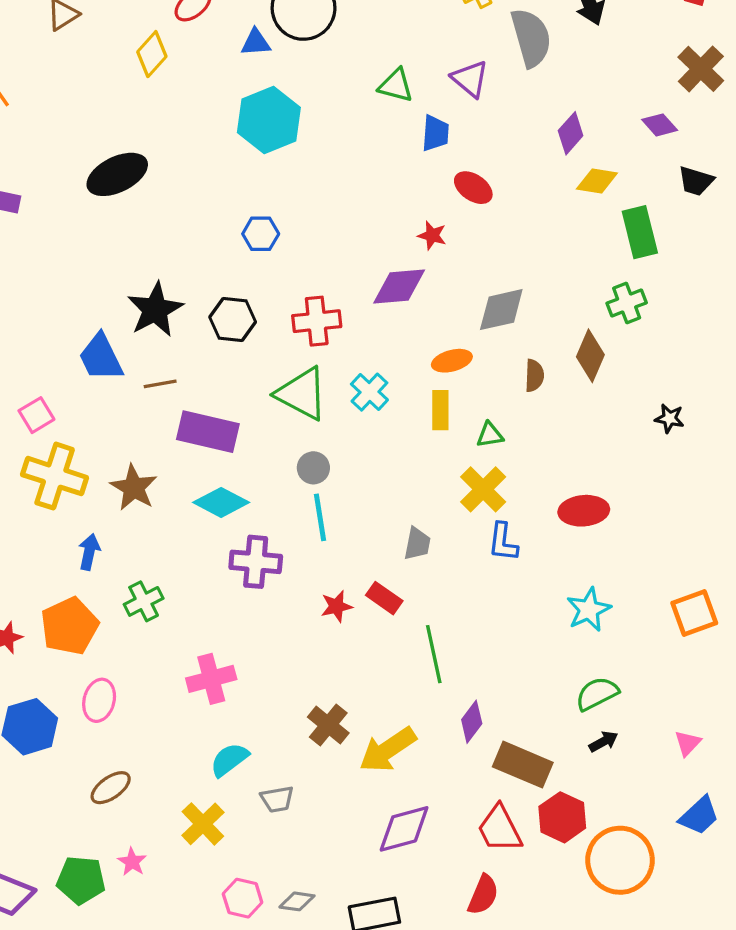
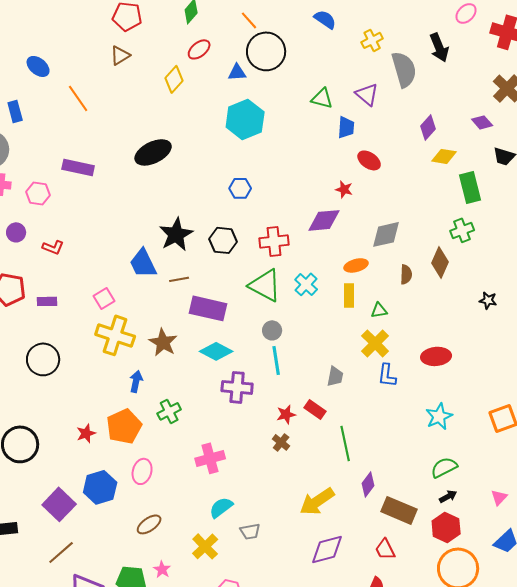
brown cross: (328, 725) -> (281, 442), moved, size x0.7
red hexagon: (562, 817) -> (446, 527), moved
red trapezoid: (500, 829) -> (385, 549), size x0.7

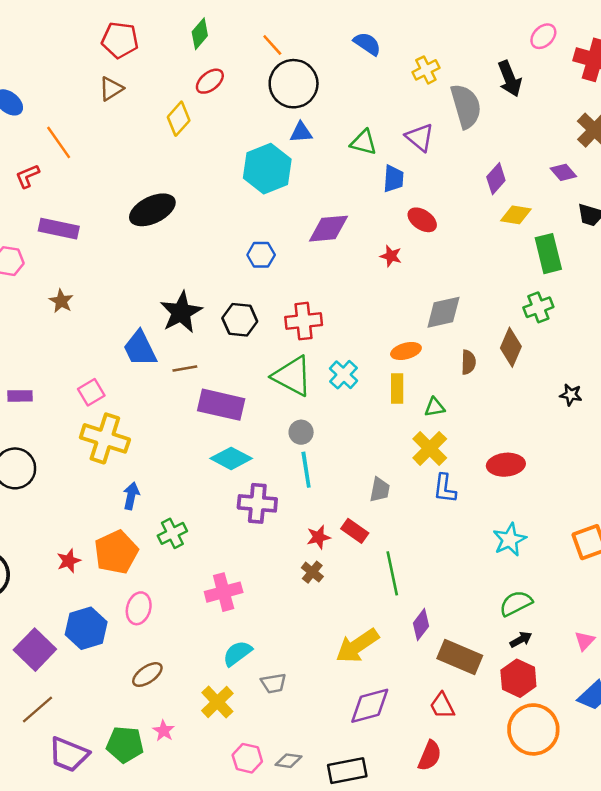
blue triangle: (237, 72) -> (301, 132), moved
purple diamond: (324, 220) -> (329, 229), moved
red L-shape: (53, 247) -> (27, 176), moved, turned 135
brown star: (163, 342) -> (61, 301), moved, size x0.7

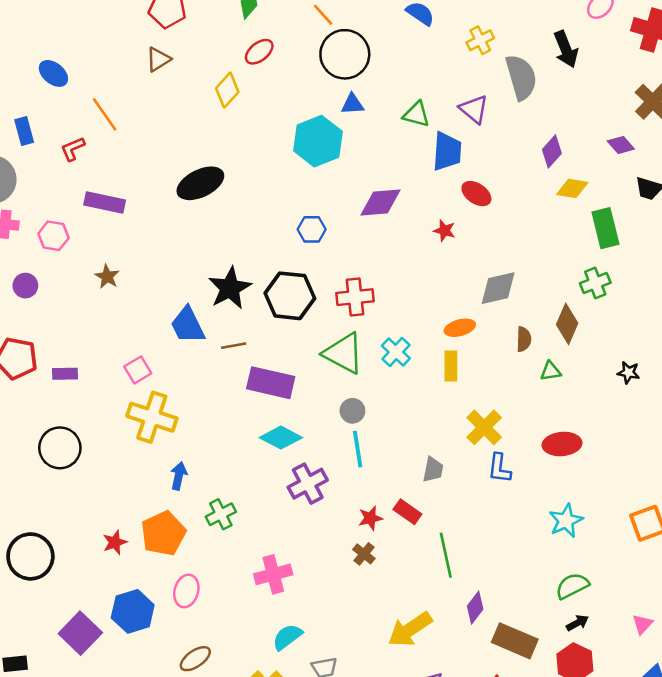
blue trapezoid: (393, 179) -> (447, 151), size x1.4
black hexagon: (240, 320) -> (290, 296), size x1.4
green triangle: (435, 407) -> (551, 371), moved
purple cross: (257, 503) -> (308, 484), turned -33

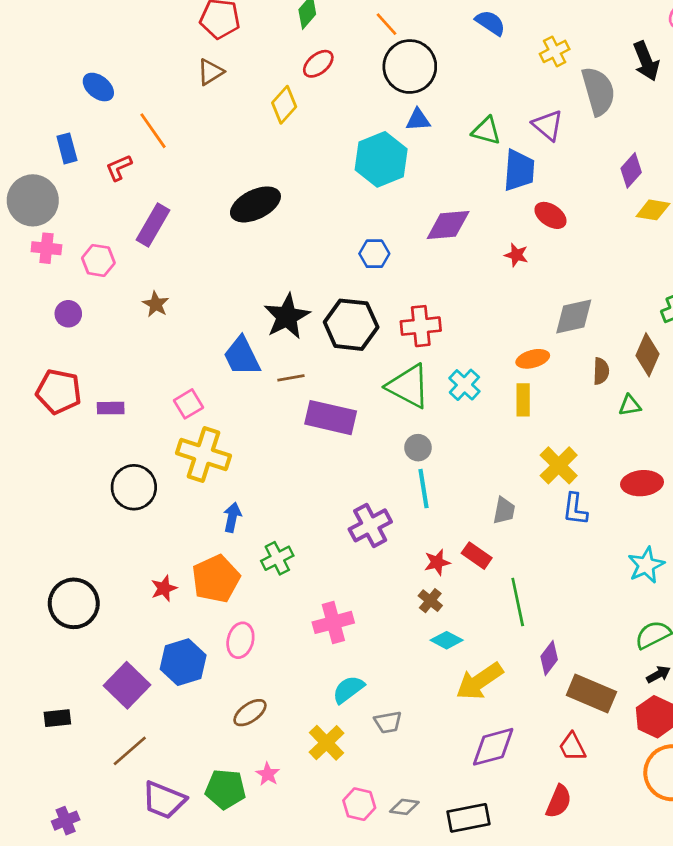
purple rectangle: (105, 203) -> (153, 225), turned -72
cyan diamond: (281, 438) -> (447, 640), moved, size x0.7
black circle: (60, 448) -> (134, 487), moved

